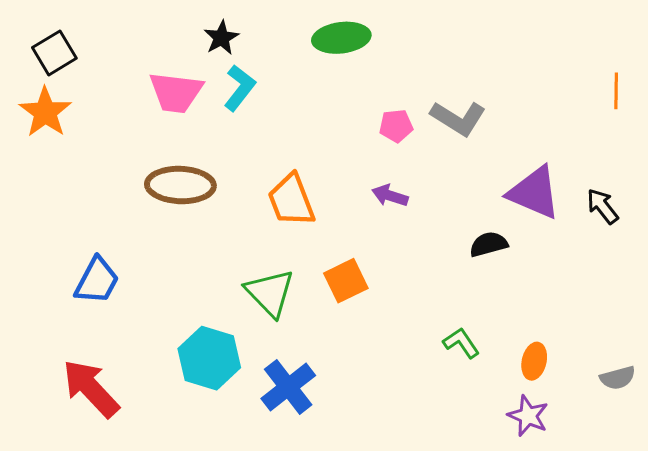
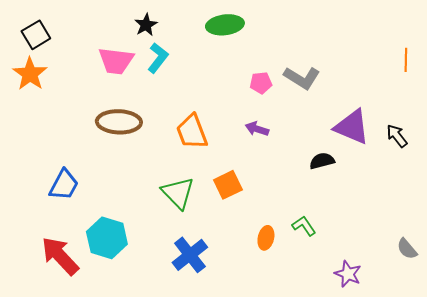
cyan hexagon: (209, 358) -> (107, 238), moved
orange ellipse: (534, 361) -> (266, 238), moved
gray semicircle: (618, 378) -> (407, 249), turned 65

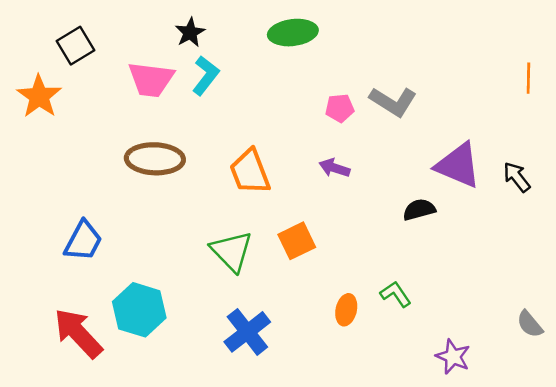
black square: (36, 35) -> (75, 46), moved

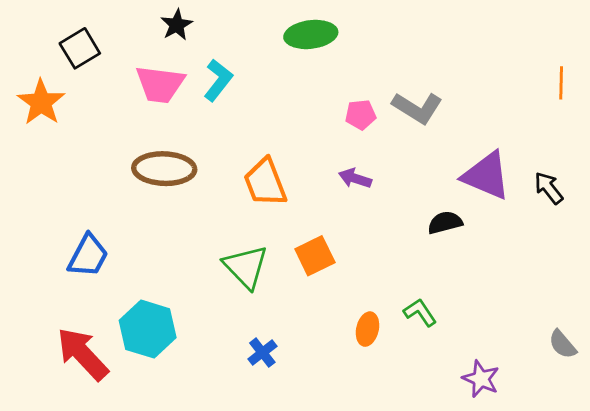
black star: (190, 33) -> (177, 25), moved
blue cross: (247, 332) -> (262, 353), size x0.6

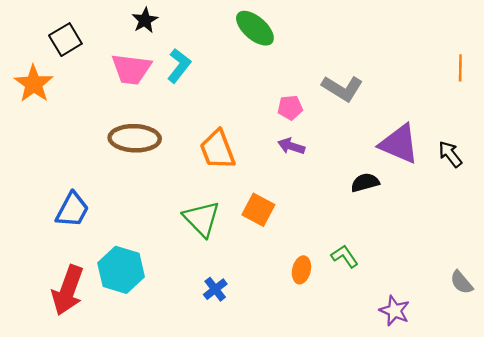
green ellipse: (311, 34) -> (255, 28), turned 48
pink pentagon: (361, 115) -> (290, 108), moved
orange square: (315, 256) -> (258, 210), turned -36
red arrow: (83, 354) -> (68, 290), turned -117

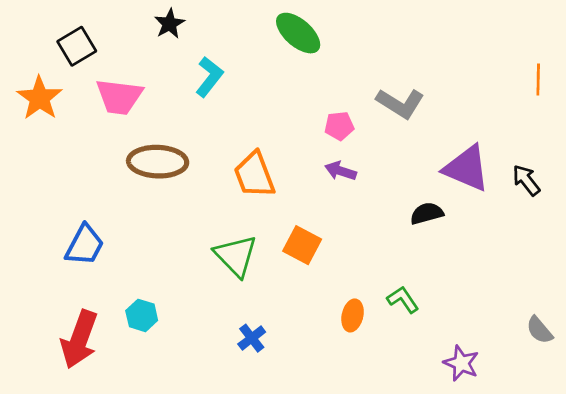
pink trapezoid: (131, 69) -> (119, 97), moved
cyan hexagon: (121, 270) -> (142, 315), size x0.6

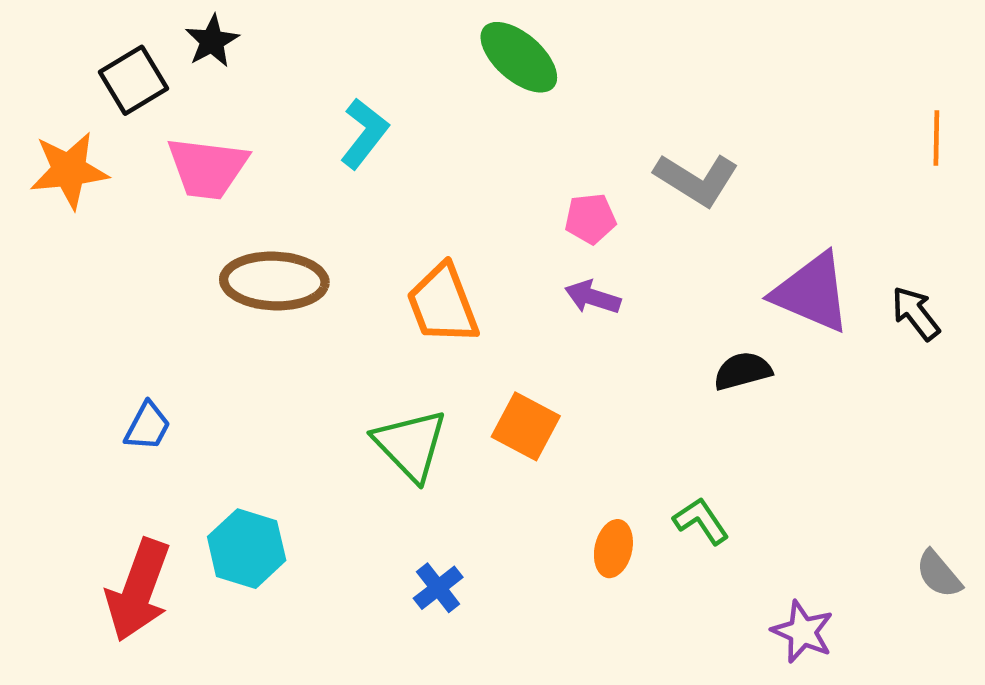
black star: (170, 24) -> (212, 41), moved
orange star: (40, 98) -> (69, 170), turned 30
blue trapezoid: (85, 245) -> (147, 426), size x0.7
cyan hexagon: (142, 315) -> (247, 549), size x1.4

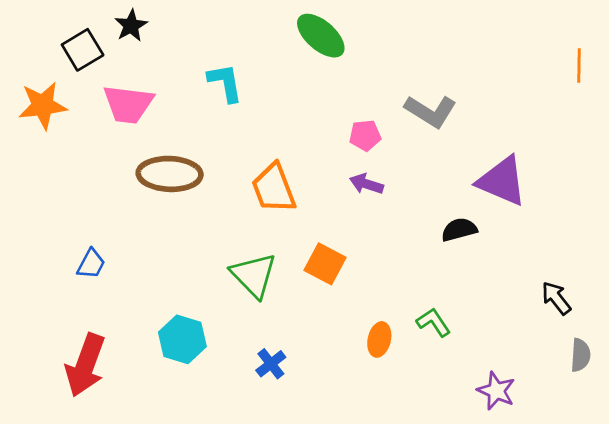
cyan L-shape: (364, 133) -> (225, 83), turned -48
orange line: (936, 138) -> (579, 66), moved
black arrow: (916, 313) -> (556, 298), moved
cyan hexagon: (247, 549) -> (182, 339), moved
gray semicircle: (939, 574) -> (580, 355), turned -136

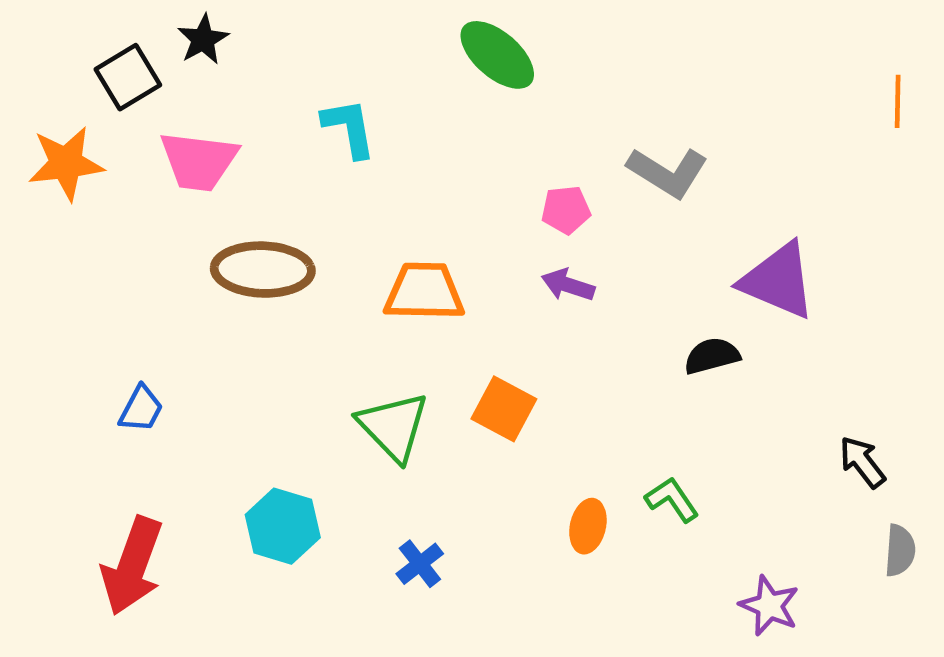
orange trapezoid: (274, 188) -> (424, 292), turned 112

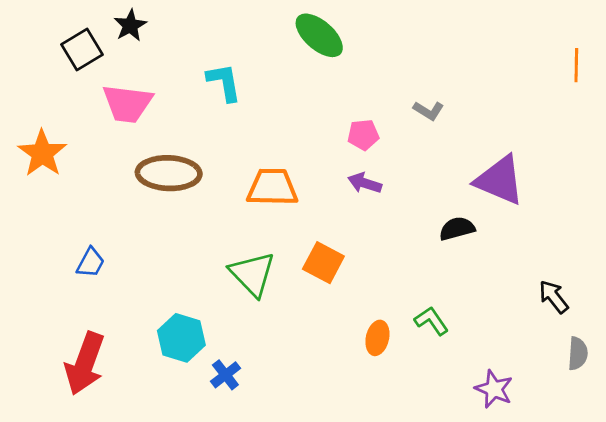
orange star: (66, 163) -> (42, 153), moved, turned -30
gray L-shape: (668, 172) -> (429, 111), size x0.6
blue cross: (420, 564) -> (225, 375), moved

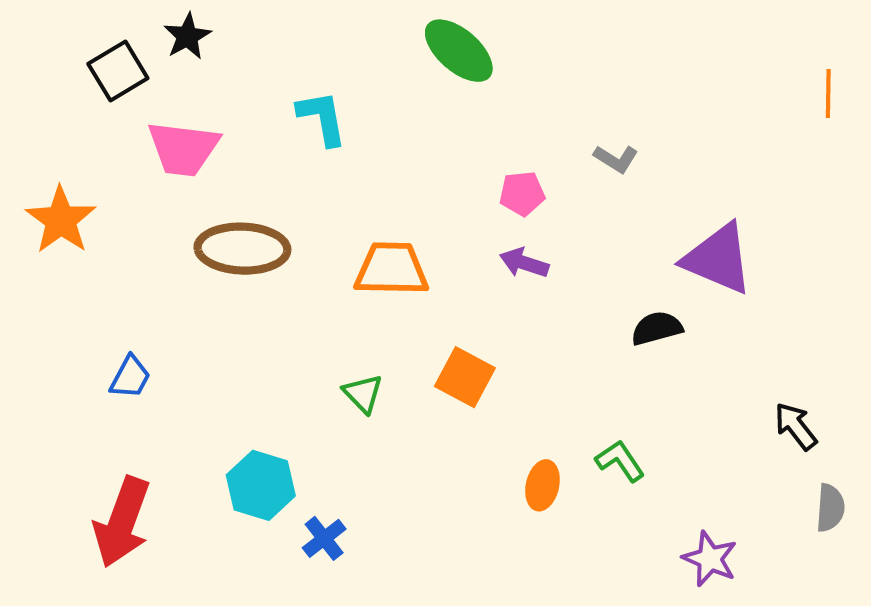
green triangle: (252, 274) -> (363, 394), size x0.6

